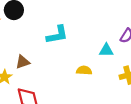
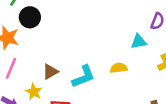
cyan L-shape: (57, 35) -> (84, 77), moved

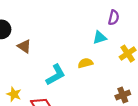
brown triangle: (50, 72) -> (24, 46), moved, turned -48

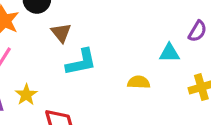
cyan L-shape: (56, 75) -> (81, 62), moved

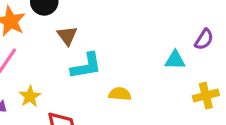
yellow semicircle: (139, 82) -> (120, 94), moved

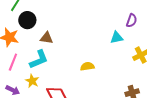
brown triangle: (67, 36) -> (47, 38), turned -32
cyan L-shape: (86, 66) -> (39, 59), moved

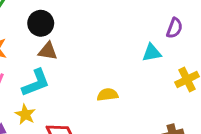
black circle: (27, 20) -> (41, 23), moved

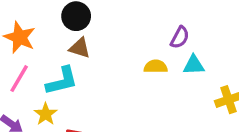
purple semicircle: (174, 28) -> (180, 37), moved
yellow semicircle: (108, 95) -> (156, 66), moved

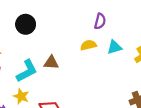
brown triangle: (80, 48) -> (51, 63), moved
cyan triangle: (194, 65) -> (114, 47), moved

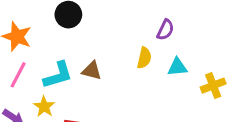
yellow semicircle: (88, 45) -> (144, 58), turned 105

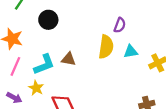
yellow semicircle: (144, 58) -> (106, 47), size x1.5

